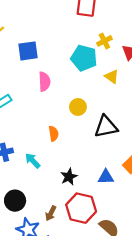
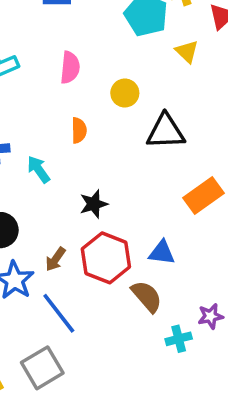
pink semicircle: (44, 82) -> (70, 67), moved
blue triangle: (106, 177) -> (162, 253), moved

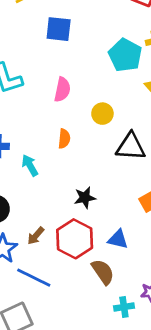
black star: (94, 204) -> (85, 198), moved
blue line: (59, 313) -> (34, 278), turned -32

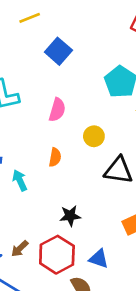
blue square: (59, 29) -> (58, 51), turned 30

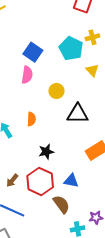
blue square: (58, 51) -> (33, 52), moved
orange semicircle: (55, 157) -> (31, 119), moved

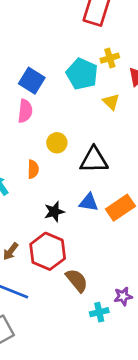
yellow circle: (56, 91) -> (57, 143), moved
blue triangle: (71, 181) -> (89, 202), moved

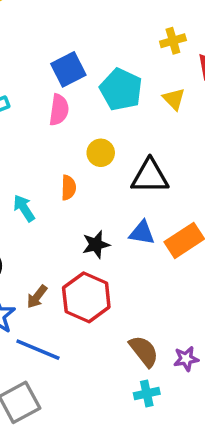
cyan pentagon: (82, 74) -> (121, 89), moved
blue square: (32, 81) -> (68, 69), turned 30
brown semicircle: (77, 280) -> (144, 351), moved
cyan cross: (99, 312) -> (147, 394), moved

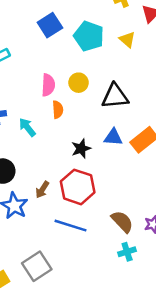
pink semicircle: (59, 110) -> (48, 85), moved
blue line: (38, 350) -> (70, 226), moved

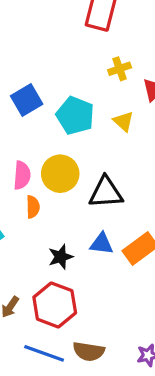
yellow circle: (79, 83) -> (60, 174), size x1.5
brown semicircle: (122, 222) -> (89, 351), moved, turned 140

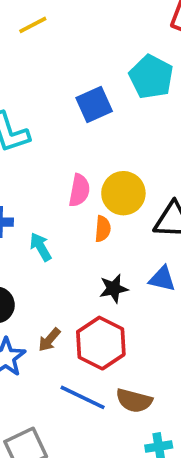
cyan pentagon: (75, 115) -> (151, 77), moved
orange semicircle: (33, 207) -> (103, 229), moved

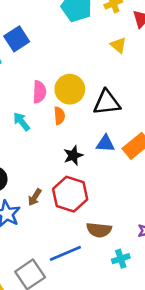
blue square: (94, 105) -> (17, 39), moved
cyan arrow: (41, 247) -> (22, 122), moved
blue line: (83, 397) -> (65, 253), moved, turned -40

